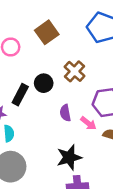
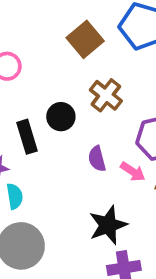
brown square: (47, 32) -> (85, 39), moved
black rectangle: (20, 95) -> (27, 137), turned -40

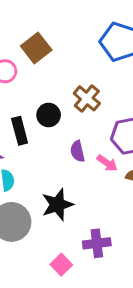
brown square: (85, 39) -> (36, 48), moved
black star: (108, 225) -> (57, 205), moved

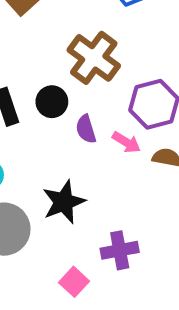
brown cross: (87, 98) -> (94, 58), size x1.4
black circle: (49, 115) -> (52, 102), moved

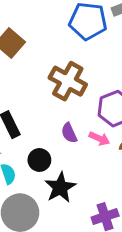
black circle: (52, 102) -> (39, 160), moved

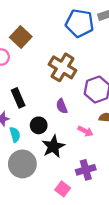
pink arrow: (99, 139) -> (85, 131), moved

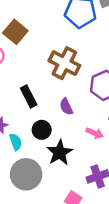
black rectangle: (18, 98) -> (29, 96), moved

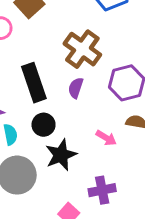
black rectangle: (29, 96) -> (34, 83), size x1.4
purple semicircle: (66, 107) -> (76, 88), moved, turned 35

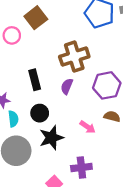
brown cross: (82, 49) -> (74, 57), turned 32
black rectangle: (34, 83) -> (35, 80), size x0.7

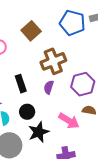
brown square: (36, 18) -> (31, 31), moved
pink arrow: (88, 127) -> (69, 121), size x1.5

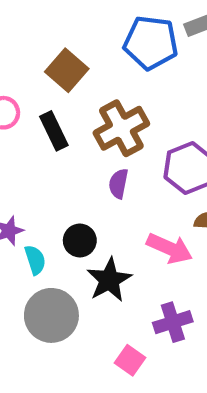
black rectangle: (21, 84) -> (54, 131), moved

